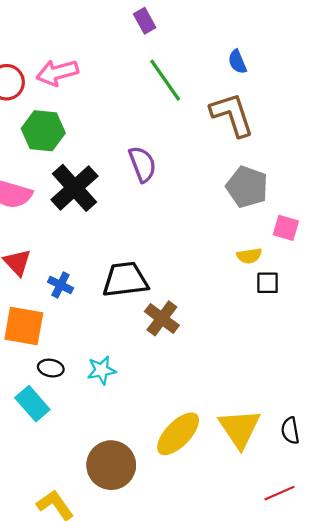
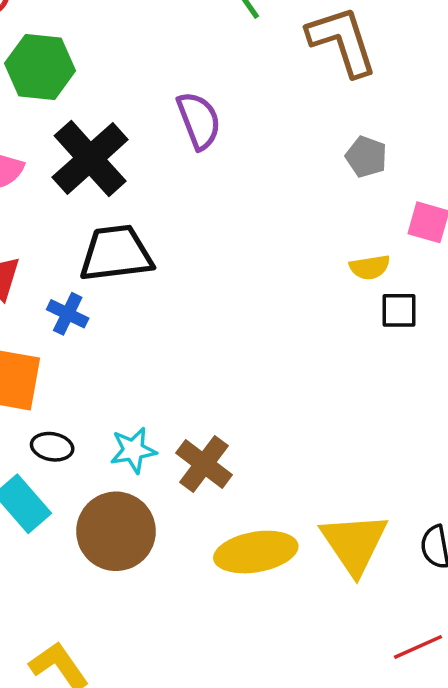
gray pentagon: (247, 187) -> (366, 157), size x0.6
black trapezoid: (125, 280) -> (116, 253), moved
brown cross: (162, 318) -> (204, 464), moved
yellow ellipse: (178, 434) -> (256, 552), turned 36
brown circle: (111, 465) -> (116, 531), moved

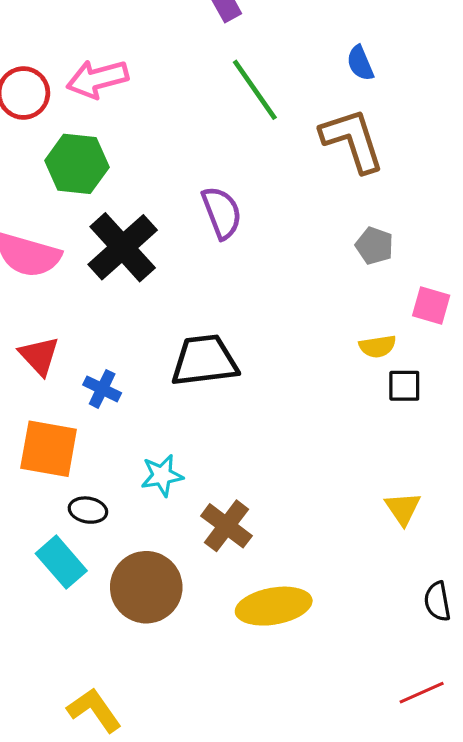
black trapezoid: (116, 253) -> (204, 361), moved
cyan star: (133, 450) -> (162, 475), moved
yellow triangle: (354, 543) -> (403, 509), moved, size x0.6

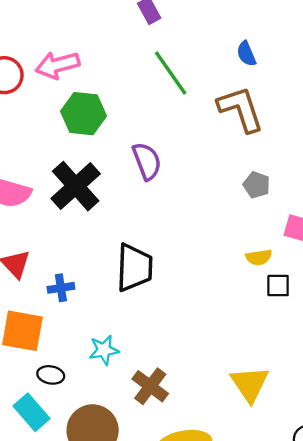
green hexagon: (77, 164) -> (84, 114), moved
black trapezoid: (204, 361) -> (134, 267), turned 99
blue cross: (102, 389) -> (61, 288), turned -35
yellow triangle: (403, 509) -> (250, 384), moved, size x1.5

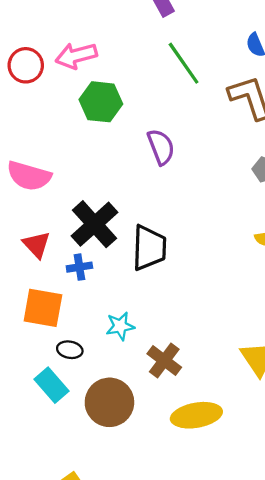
black cross: (76, 186) -> (94, 224), moved

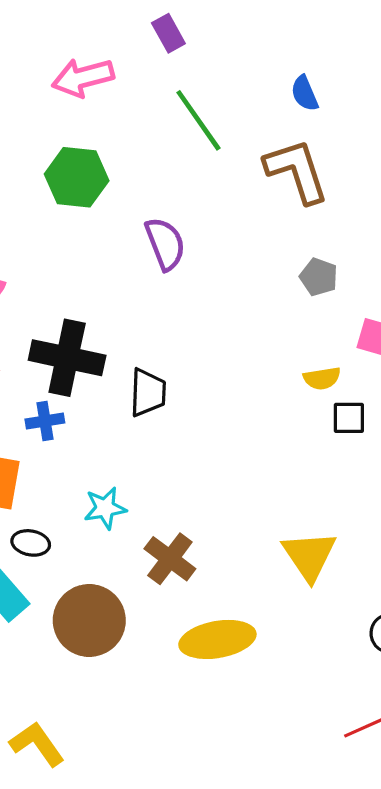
pink arrow: (76, 56) -> (83, 78), moved
black cross: (94, 224) -> (67, 358), turned -36
black trapezoid: (149, 248) -> (148, 393), size x0.7

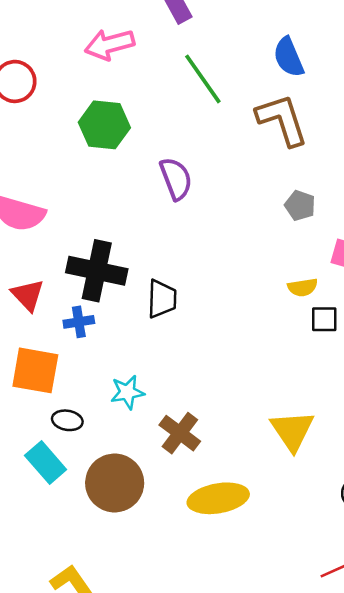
blue semicircle: (305, 93) -> (289, 57), size x1.4

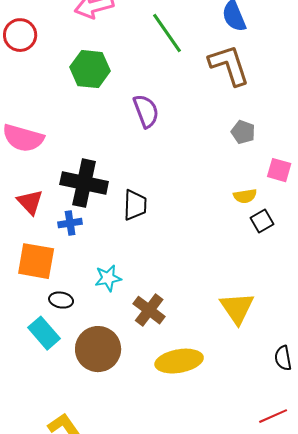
black square: (324, 319) -> (262, 221), turned -30

